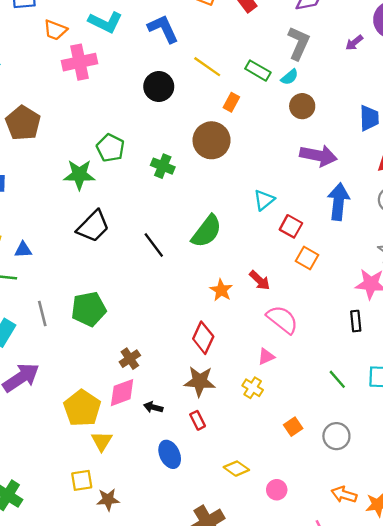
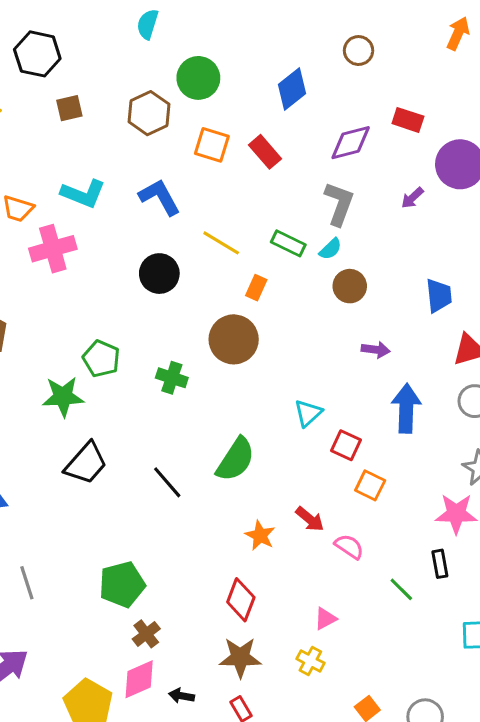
purple arrow: (318, 156) -> (376, 350), size x0.6
green pentagon: (89, 309) -> (122, 584), moved
pink semicircle: (282, 319) -> (349, 547), moved, size x0.7
green line: (337, 379) -> (401, 589), moved

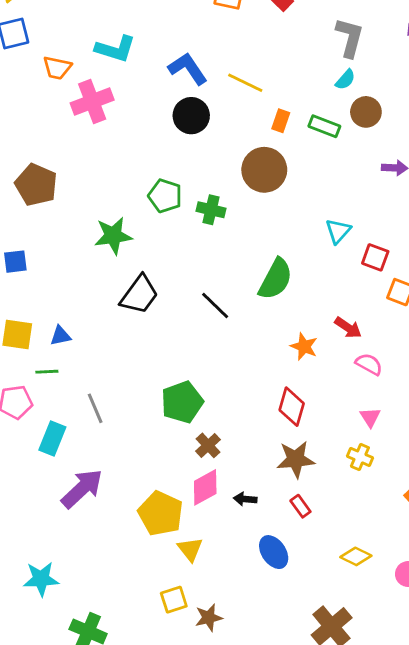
blue L-shape: (160, 197) -> (188, 69), moved
green rectangle: (288, 243) -> (324, 126), moved
green pentagon: (101, 359) -> (165, 196), moved
pink semicircle: (349, 547) -> (369, 364), moved
pink triangle: (325, 619) -> (370, 417), turned -30

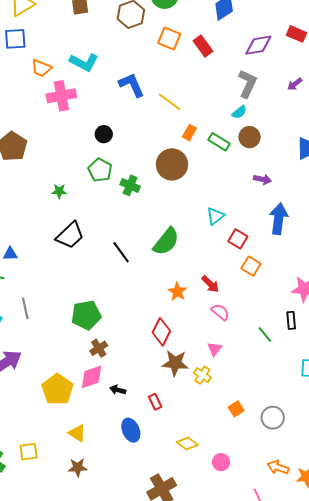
black circle: (191, 116) -> (104, 134), moved, size x0.7
green star: (113, 236) -> (59, 191), size x0.6
brown star: (296, 459) -> (175, 363), moved
yellow triangle: (190, 549) -> (77, 433), moved, turned -30
yellow square: (174, 600) -> (29, 452), moved

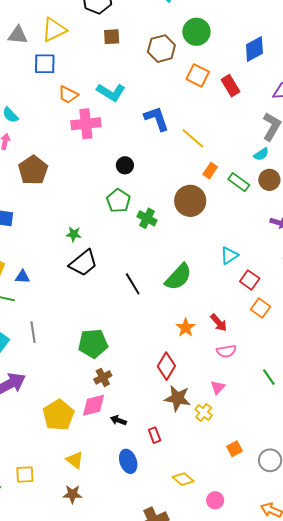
green star: (59, 191) -> (74, 234), moved
pink semicircle: (220, 312) -> (226, 351), turned 126

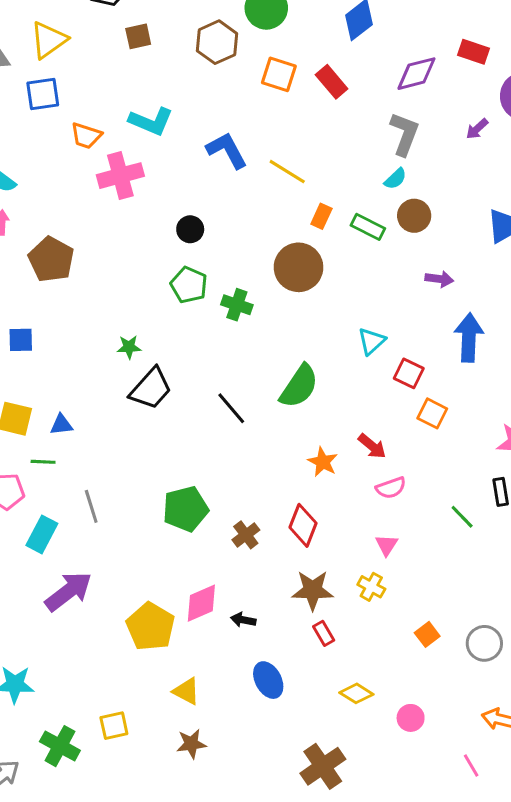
brown cross: (103, 377) -> (246, 535), moved
brown star: (178, 398) -> (313, 590), moved
red rectangle: (155, 435) -> (324, 633), moved

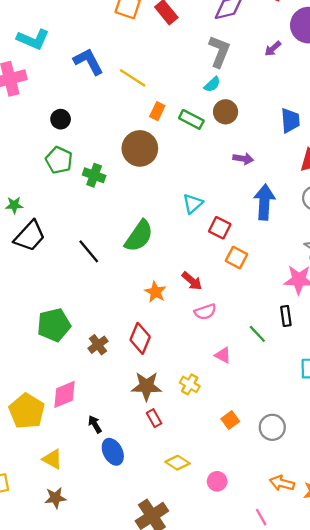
pink triangle: (387, 545) -> (223, 355), moved, turned -36
black arrow: (243, 620) -> (95, 424), moved, turned 48

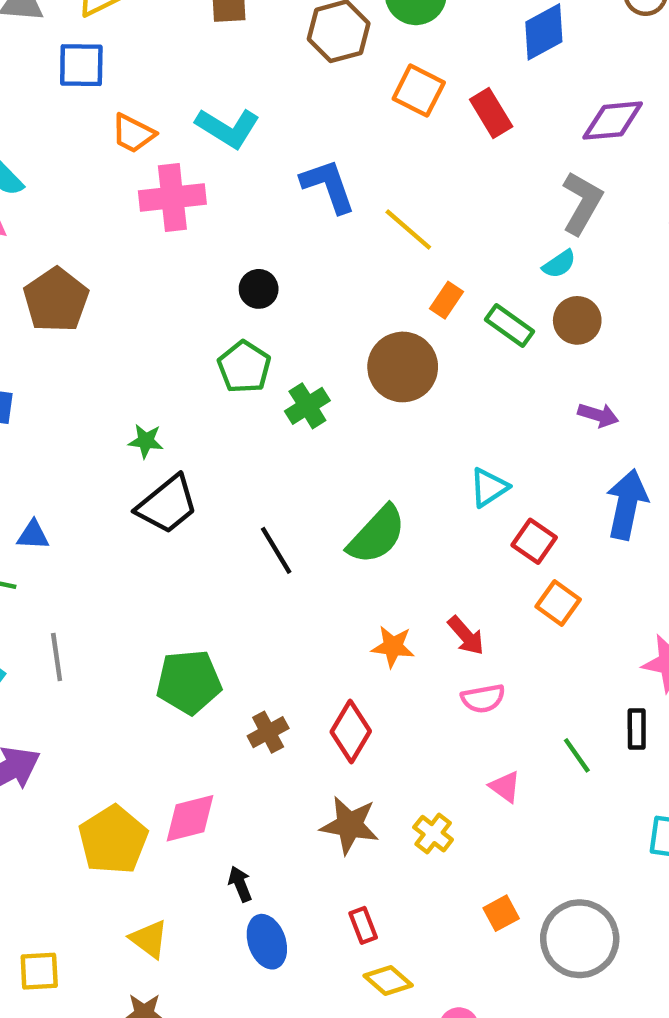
green cross: (94, 175) -> (307, 406), turned 30
orange star: (155, 292) -> (393, 647), turned -30
red rectangle: (154, 418) -> (363, 925), moved
gray circle: (272, 427) -> (580, 939), size x1.5

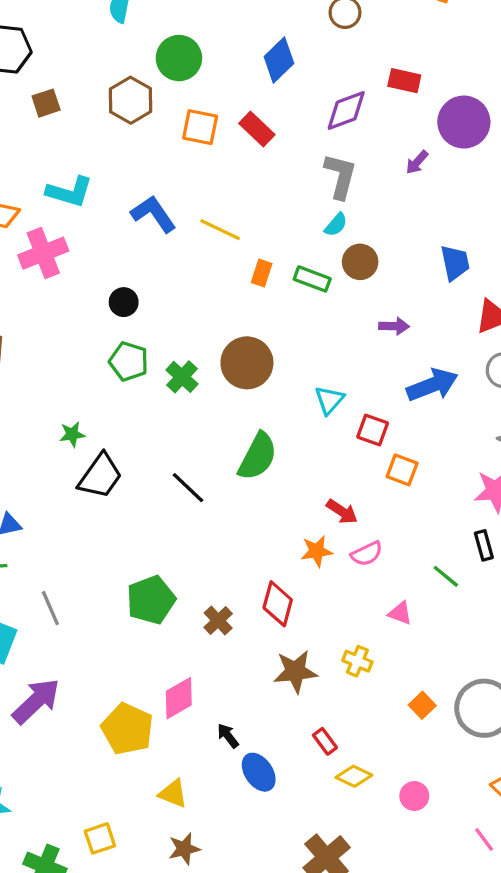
brown circle: (403, 367) -> (247, 363), moved
blue arrow: (627, 504) -> (432, 385), turned 72
orange star: (393, 647) -> (317, 551), moved

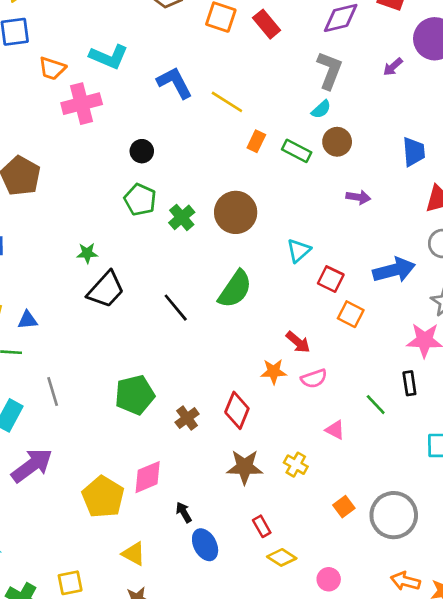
blue arrow: (432, 385) -> (394, 270), moved

